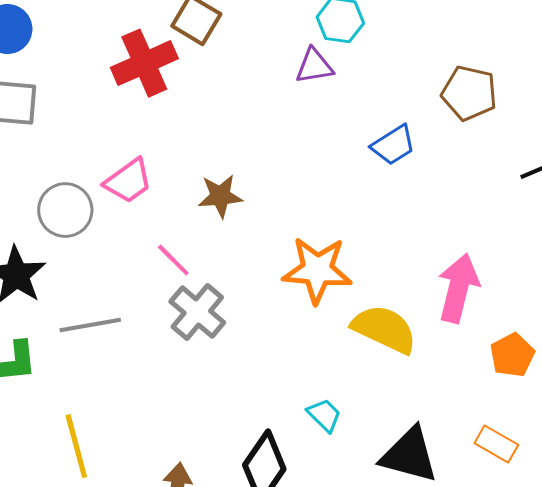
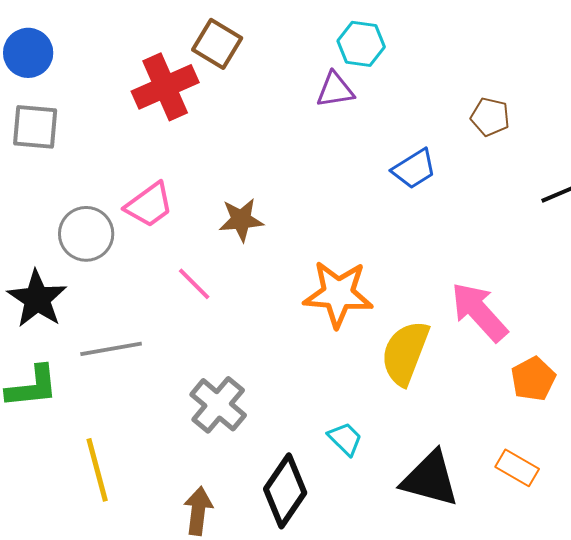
brown pentagon: (469, 93) -> (490, 117), size x0.7
pink arrow: (458, 288) -> (479, 312), turned -56
gray cross: (197, 312) -> (218, 405), moved
yellow semicircle: (384, 329) -> (405, 353), turned -94

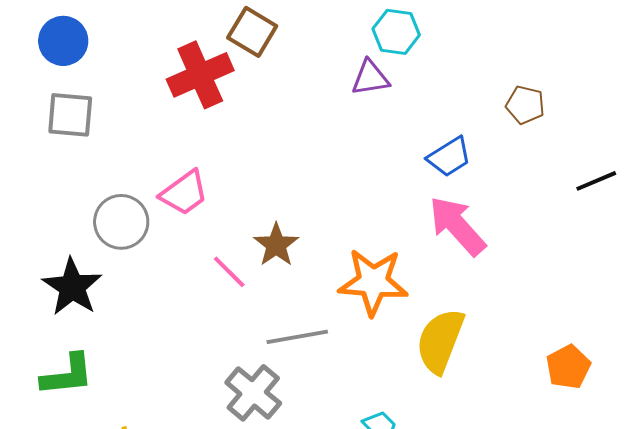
brown star: (241, 220) -> (276, 245), moved, turned -30
pink arrow: (479, 312) -> (457, 226), moved
gray line: (111, 349) -> (297, 337), moved

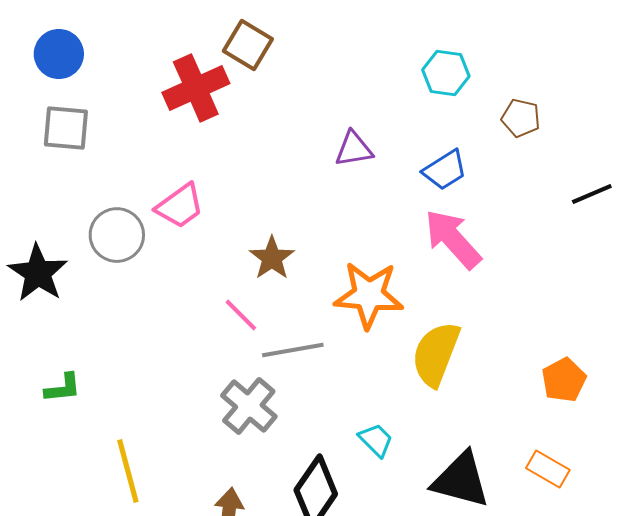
cyan hexagon: (396, 32) -> (446, 73), moved
purple triangle: (370, 78) -> (354, 149), moved
pink line: (229, 272) -> (241, 315), moved
black star: (72, 287) -> (38, 273), moved
green L-shape: (67, 375) -> (63, 388), size x0.7

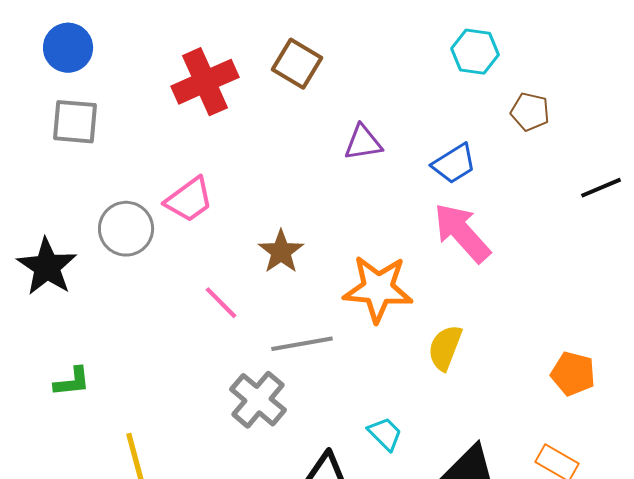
brown square: (248, 45) -> (297, 64), moved
cyan hexagon: (446, 73) -> (475, 52), moved
pink line: (241, 315) -> (221, 303), moved
yellow semicircle: (436, 354) -> (445, 348), size x0.7
orange pentagon: (564, 380) -> (573, 374), turned -30

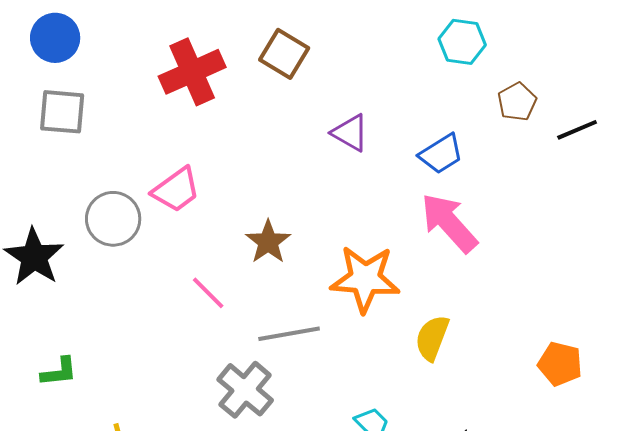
brown pentagon: (530, 112) -> (517, 102), turned 30
purple triangle: (363, 143) -> (350, 133), turned 39
black line: (601, 188) -> (577, 130), moved

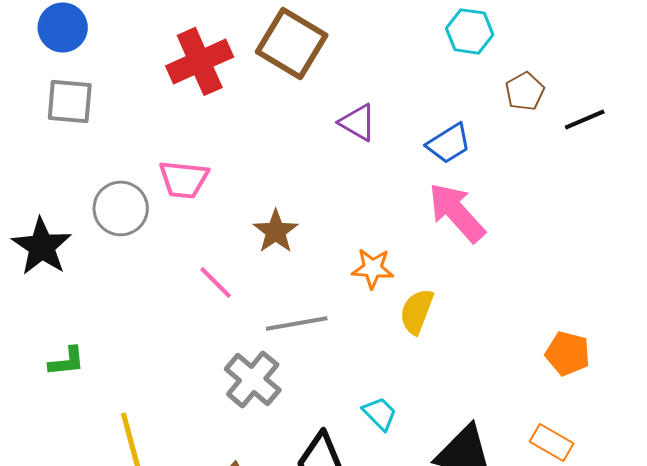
brown square: (284, 54) -> (292, 43), size x1.4
pink trapezoid: (176, 190) -> (184, 179), turned 42
orange star: (365, 279) -> (373, 268), size x0.6
yellow semicircle: (432, 338) -> (417, 311), moved

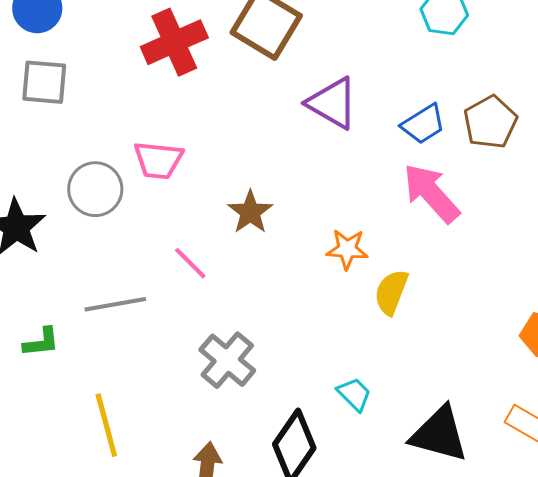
brown pentagon: (525, 91) -> (490, 122), moved, size x1.4
purple triangle: (358, 122) -> (332, 103), size x1.4
gray line: (297, 323) -> (115, 304), moved

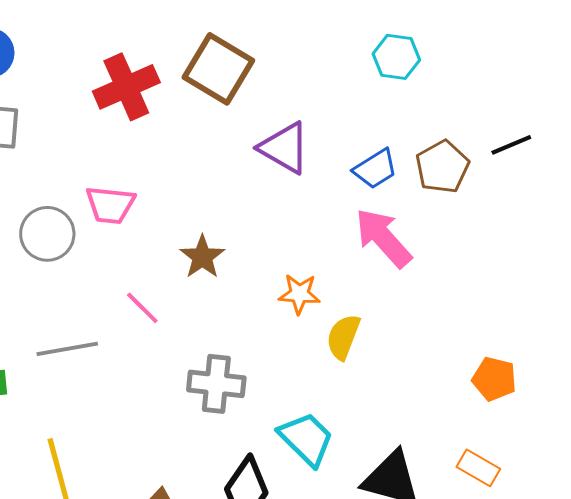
gray cross: (227, 360) -> (216, 384), moved, turned -34
cyan trapezoid: (354, 394) -> (306, 439), size x1.6

